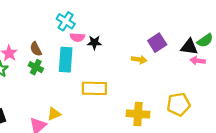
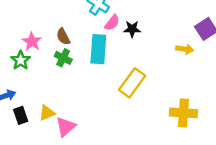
pink semicircle: (77, 37) -> (112, 23), turned -56
yellow rectangle: (94, 88) -> (132, 83), turned -55
yellow triangle: (54, 114) -> (47, 113), moved

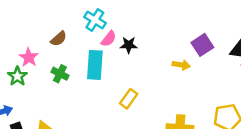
brown semicircle: (63, 37) -> (59, 39), moved, turned -105
yellow rectangle: (132, 83) -> (129, 99), size x0.7

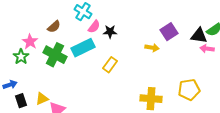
cyan rectangle: (95, 65) -> (83, 48), turned 60
green cross: (60, 74) -> (55, 55), size x1.6
yellow rectangle: (129, 99) -> (110, 65), moved

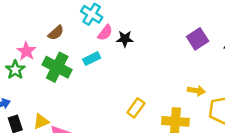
cyan rectangle: (83, 48) -> (92, 59), size x0.6
yellow arrow: (152, 48) -> (196, 91), moved
yellow rectangle: (110, 65) -> (136, 108), moved

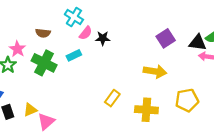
brown semicircle: (56, 33) -> (43, 33), turned 48
yellow arrow: (196, 91) -> (155, 71), moved, size x1.5

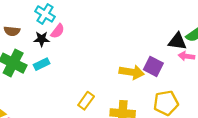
black star: (103, 38) -> (42, 39), moved
purple square: (166, 38) -> (153, 66), moved, turned -30
cyan rectangle: (74, 55) -> (42, 64), moved

